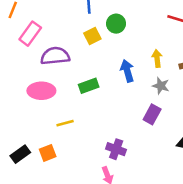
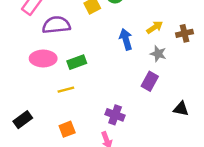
yellow arrow: (157, 58) -> (155, 27), turned 63
green rectangle: (89, 86) -> (77, 62), moved
orange square: (48, 153) -> (67, 129), moved

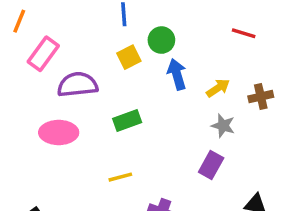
blue arrow: (126, 39) -> (177, 74), moved
green rectangle: (77, 62) -> (127, 121), moved
yellow line: (66, 90) -> (120, 177), moved

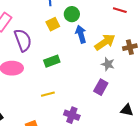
purple semicircle: (78, 85) -> (23, 40), turned 75
yellow arrow: (218, 88) -> (105, 42), size x1.5

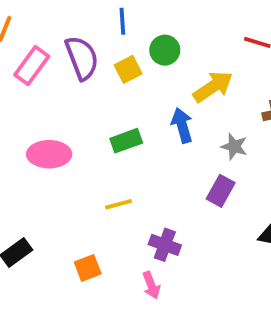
blue arrow: (81, 34) -> (182, 125), moved
purple semicircle: (23, 40) -> (82, 58), moved
yellow arrow: (105, 42) -> (213, 87), moved

